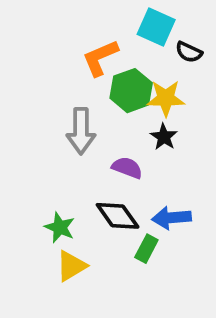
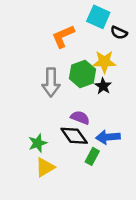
green hexagon: (131, 91) -> (83, 74), moved
purple semicircle: (127, 168) -> (80, 118), moved
green star: (60, 227) -> (38, 143), turned 30

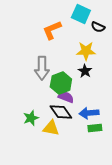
green hexagon: (83, 74) -> (61, 83), moved
green rectangle: (92, 156) -> (95, 128), moved, turned 56
yellow triangle: (45, 167) -> (51, 128), moved, turned 42

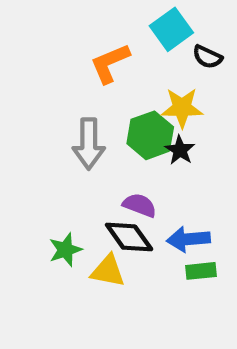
cyan square: (81, 14) -> (171, 29), turned 30
green hexagon: (61, 83) -> (150, 135), moved

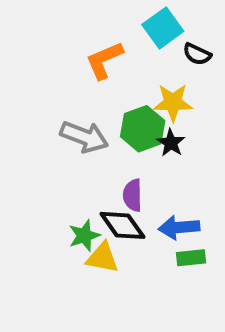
gray arrow: (89, 144) -> (84, 137), turned -69
purple semicircle: (140, 205) -> (133, 195), turned -112
green star: (65, 250) -> (84, 236), moved

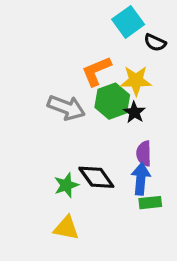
orange L-shape: (104, 60) -> (96, 71), moved
purple semicircle: (133, 195) -> (144, 153), moved
blue arrow: (179, 227) -> (141, 179), turned 100
yellow triangle: (102, 258) -> (66, 228), moved

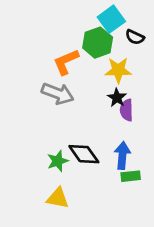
orange L-shape: (96, 71) -> (66, 62), moved
green hexagon: (112, 101) -> (98, 43), moved
purple semicircle: (144, 153) -> (127, 110), moved

